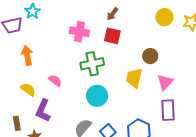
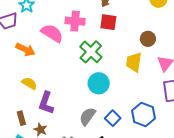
orange arrow: (27, 55) -> (25, 50), turned 132
green cross: (92, 64) -> (91, 52), turned -30
pink semicircle: (55, 81) -> (52, 33), moved, size x1.6

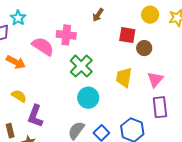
red square: (108, 22) -> (127, 35), moved
brown circle: (148, 39) -> (144, 48), moved

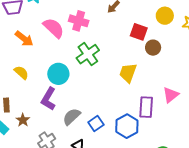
pink triangle: (155, 79) -> (171, 95), moved
cyan circle: (88, 98) -> (58, 74), moved
purple rectangle: (160, 107) -> (146, 107), moved
purple L-shape: (35, 116) -> (48, 99), moved

